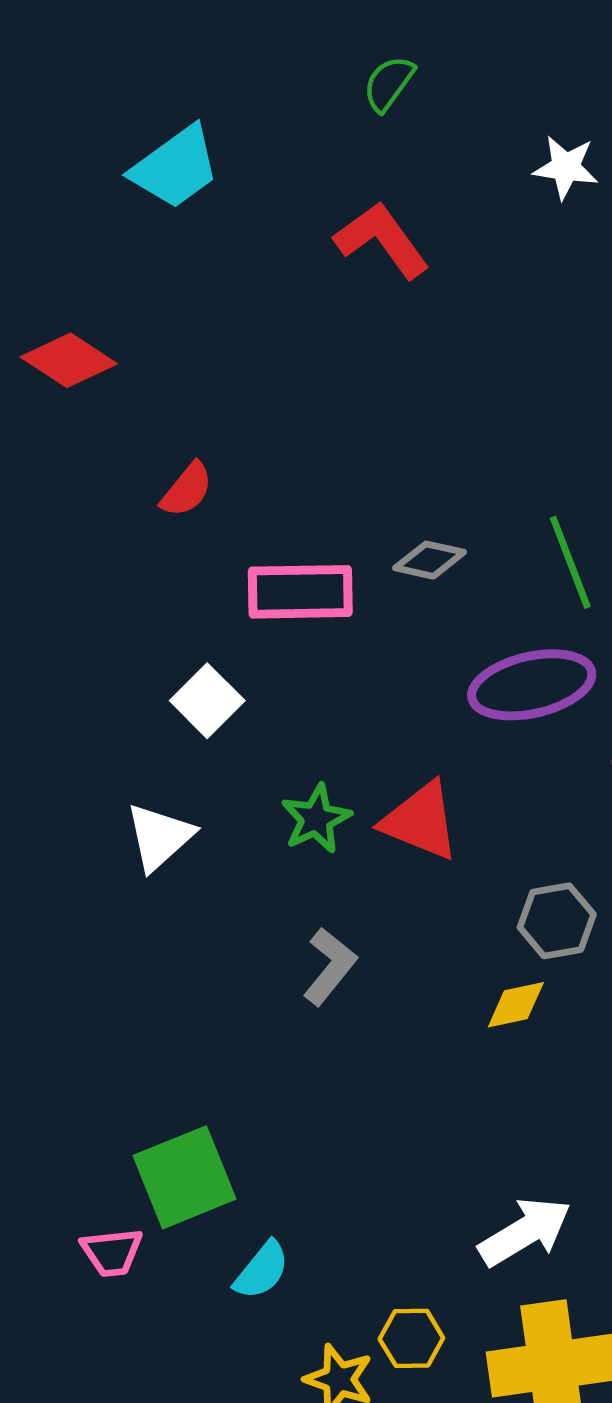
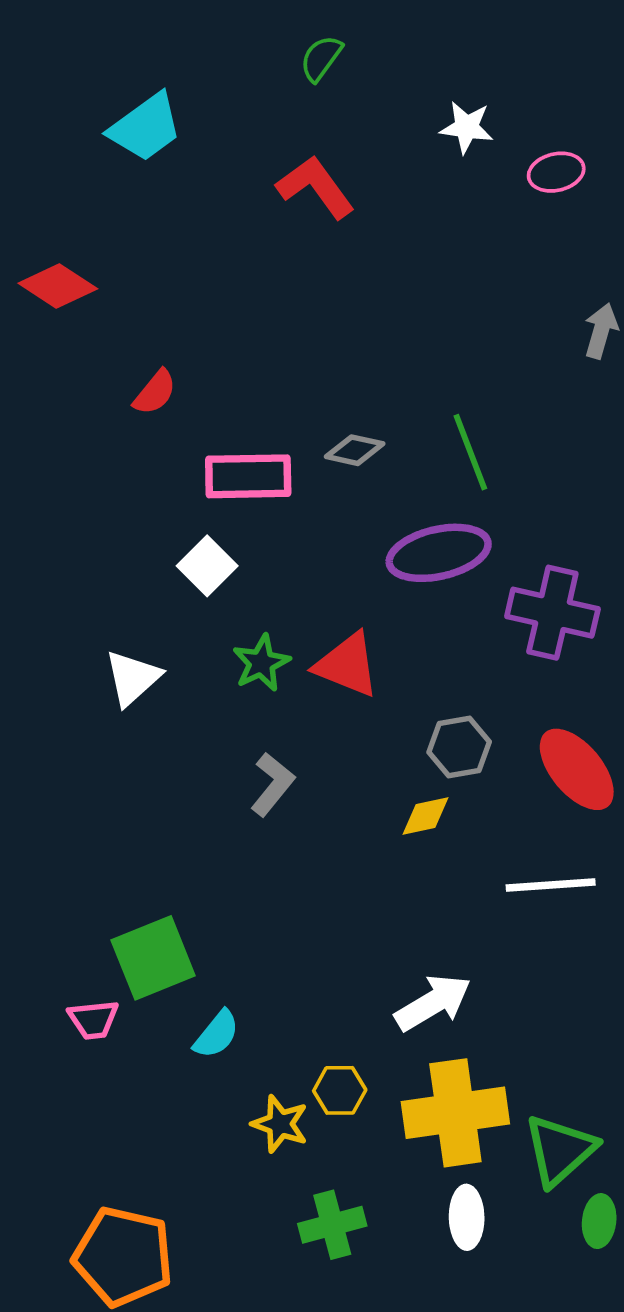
white square: (207, 701) -> (207, 566), moved

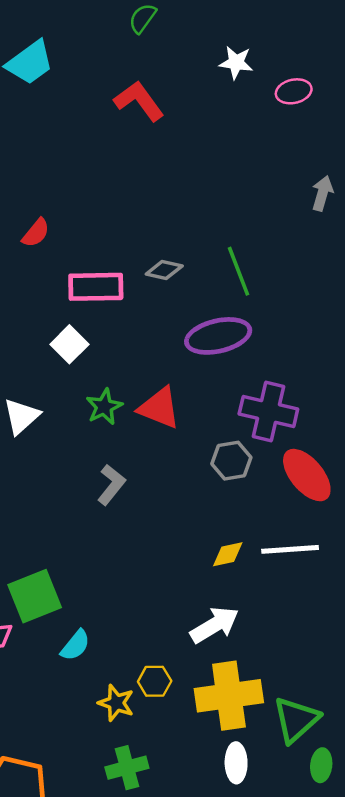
purple cross: (552, 613) -> (268, 411), moved
yellow diamond: (426, 816) -> (228, 554), moved
green cross: (332, 1225) -> (127, 768), moved

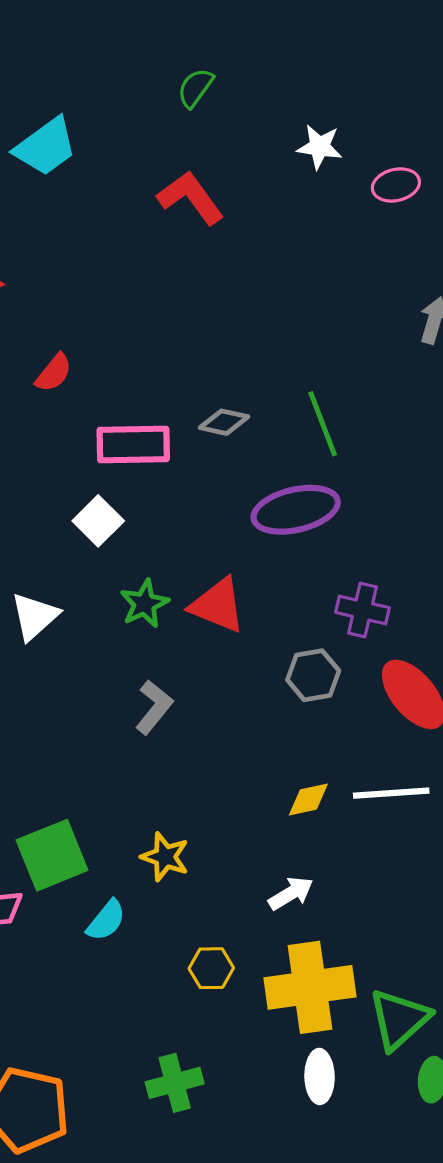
purple cross: (268, 411) -> (363, 610), size x0.7
white arrow: (215, 625) -> (291, 893), size x0.7
yellow star: (116, 703) -> (165, 857), moved

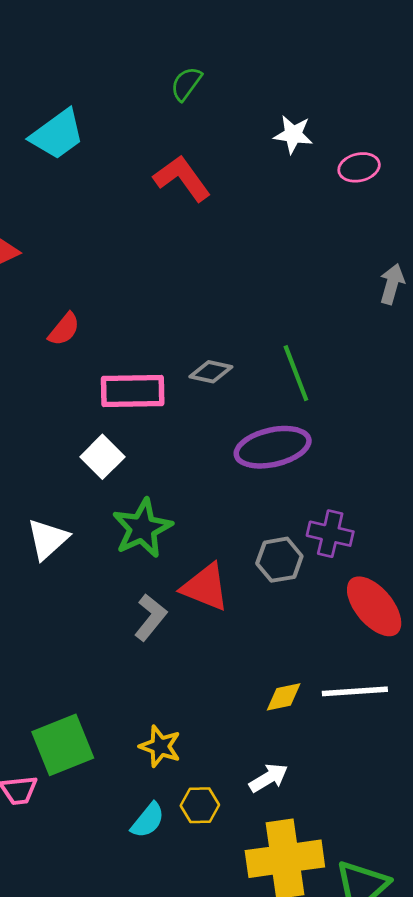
green star: (144, 604) -> (142, 528), size x1.4
red triangle: (218, 605) -> (205, 587), moved
gray hexagon: (313, 675) -> (279, 560), moved
cyan semicircle: (106, 920) -> (148, 820), moved
yellow hexagon: (211, 968) -> (200, 805), moved

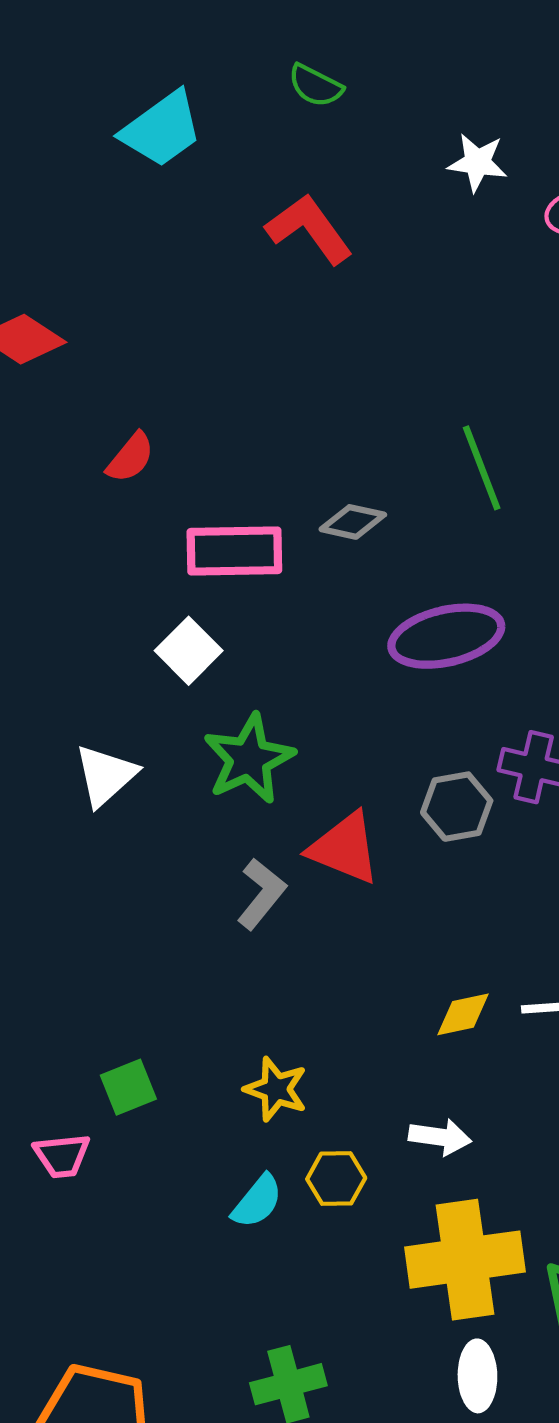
green semicircle: (186, 84) -> (315, 86), turned -99
cyan trapezoid: (57, 134) -> (162, 129), moved
green line: (296, 373) -> (482, 468), moved
green square: (63, 745) -> (128, 1087), size x0.6
white arrow: (268, 778) -> (440, 1137), turned 39

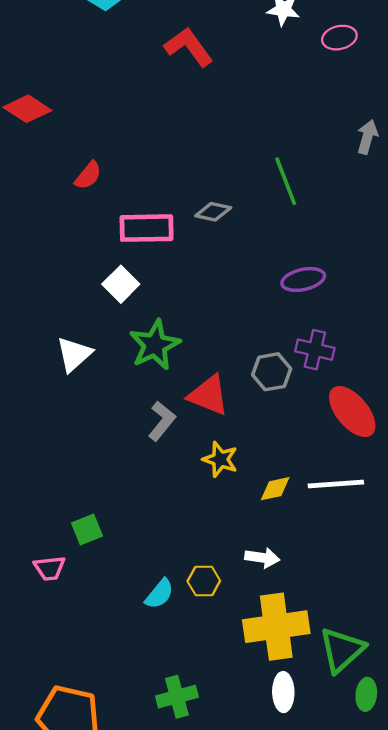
purple ellipse: (446, 636) -> (303, 279), moved, size x0.7
yellow star: (276, 1089) -> (220, 459), moved

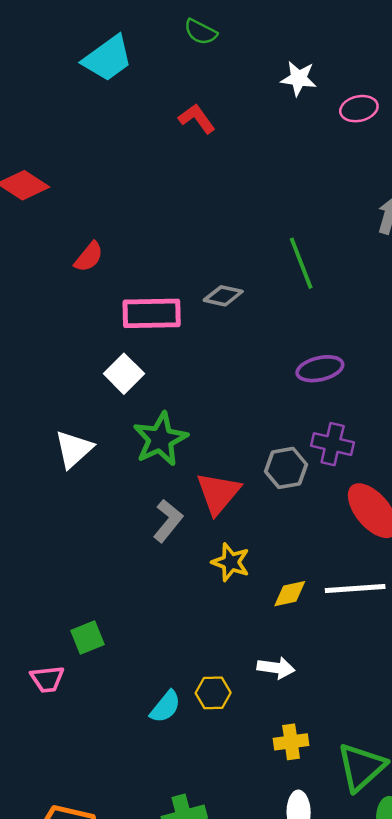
red L-shape: (189, 47) -> (197, 119), size x0.7
red triangle: (209, 395) -> (218, 493), turned 48
yellow cross: (276, 627) -> (291, 742), size x0.5

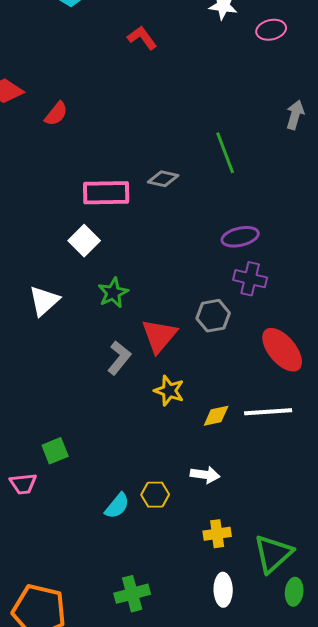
red semicircle: (89, 257) -> (56, 114), moved
green star: (160, 439) -> (113, 293), size x0.7
purple cross: (333, 444) -> (250, 279), moved

